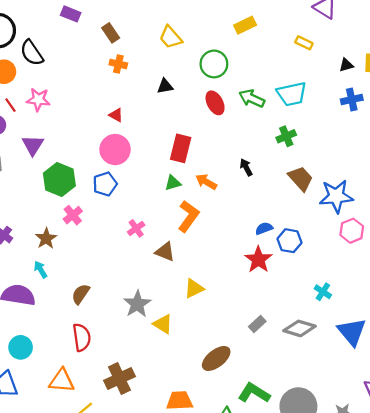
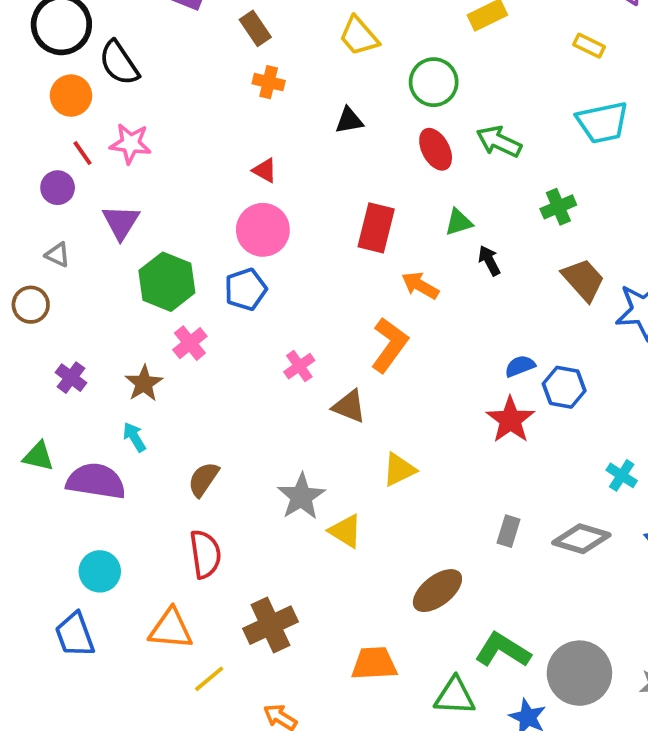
cyan trapezoid: (292, 94) -> (602, 122), moved
green triangle: (173, 183) -> (459, 222), moved
gray rectangle: (257, 324) -> (508, 531), turned -30

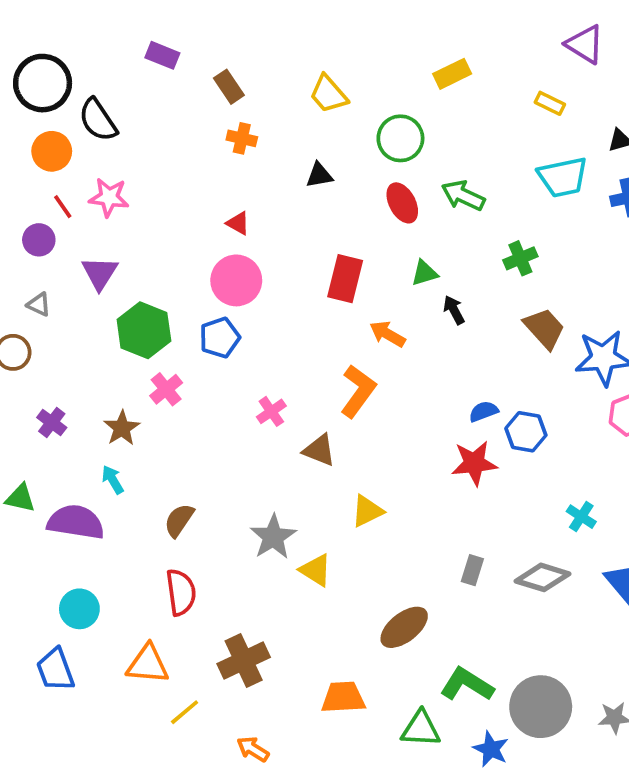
red star: (510, 420) -> (474, 463), turned 30

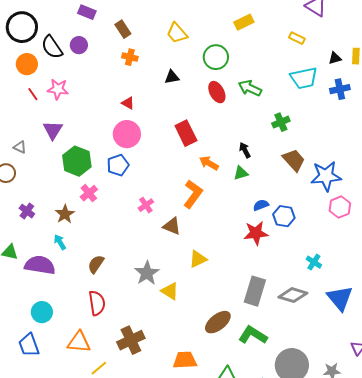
purple circle: (39, 240) -> (79, 45), moved
green triangle: (424, 273) -> (241, 173), moved
red rectangle: (345, 279) -> (186, 133), turned -40
gray rectangle: (472, 570) -> (255, 291), size x1.8
green L-shape: (467, 684) -> (253, 335), moved

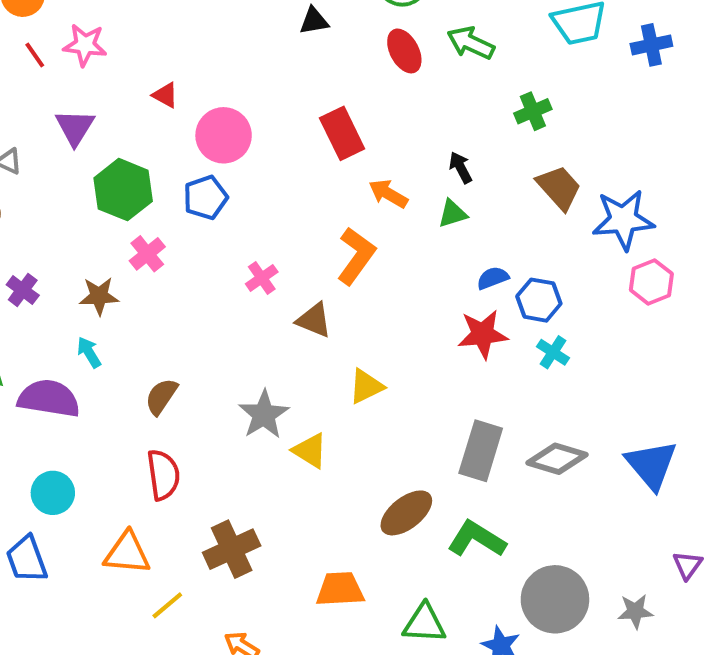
red triangle: (128, 103) -> (165, 95), moved
brown star: (65, 214) -> (99, 296), turned 30
cyan cross: (314, 262) -> (553, 352), moved

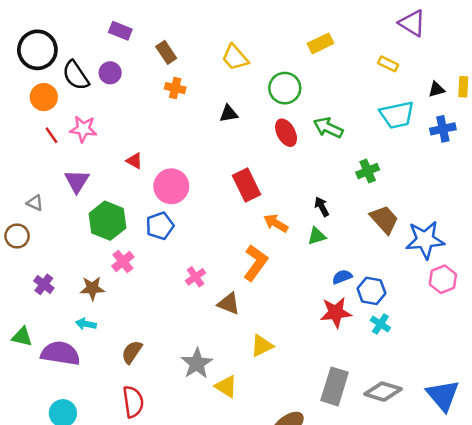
cyan arrow: (89, 352) -> (86, 324), turned -48

